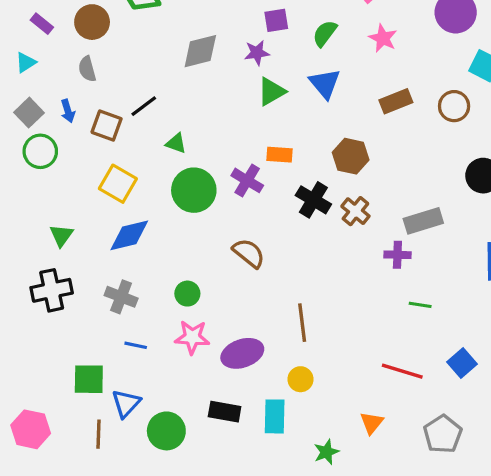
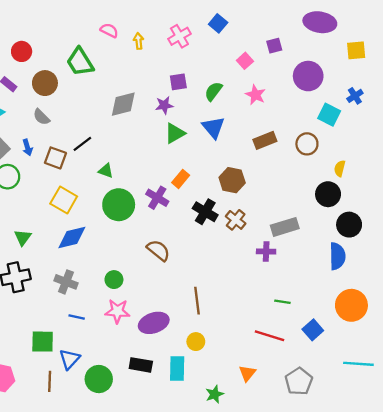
gray semicircle: (87, 69) -> (41, 117), turned -30
orange rectangle: (279, 155) -> (181, 179), turned -54
green line: (420, 305) -> (282, 302), moved

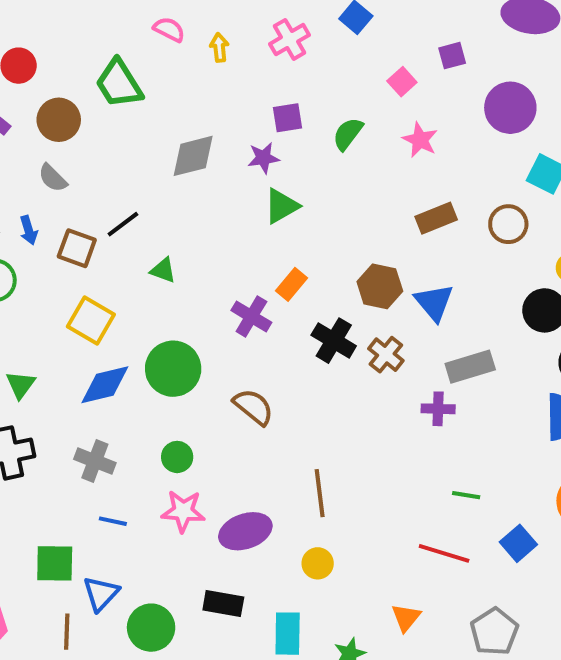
blue triangle: (213, 128) -> (434, 302), moved
green circle: (119, 205) -> (173, 369), moved
cyan rectangle: (177, 368) -> (288, 634), moved

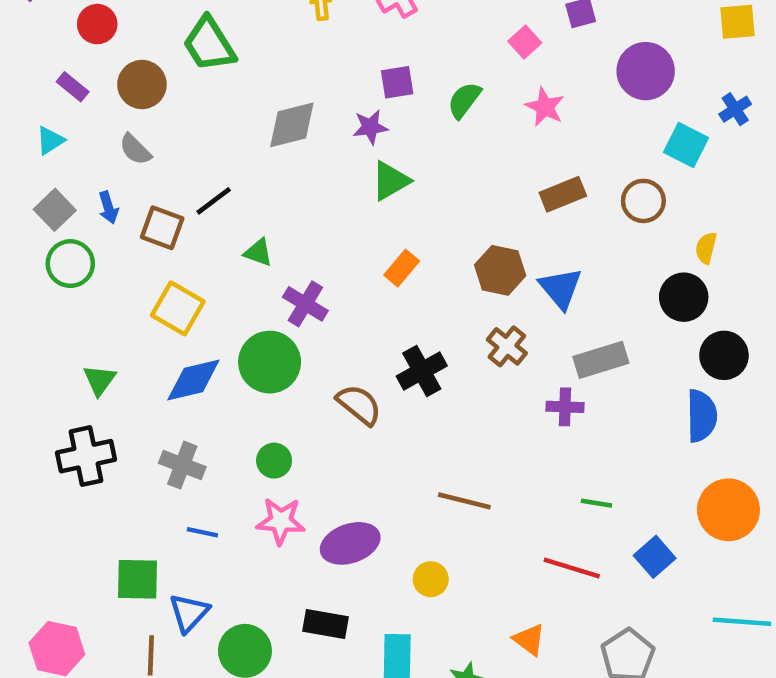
purple cross: (251, 316) -> (305, 304), moved
black cross: (334, 341) -> (422, 371), moved, turned 30
brown line: (320, 493) -> (464, 501), moved, turned -69
orange triangle: (406, 618) -> (529, 640), turned -32

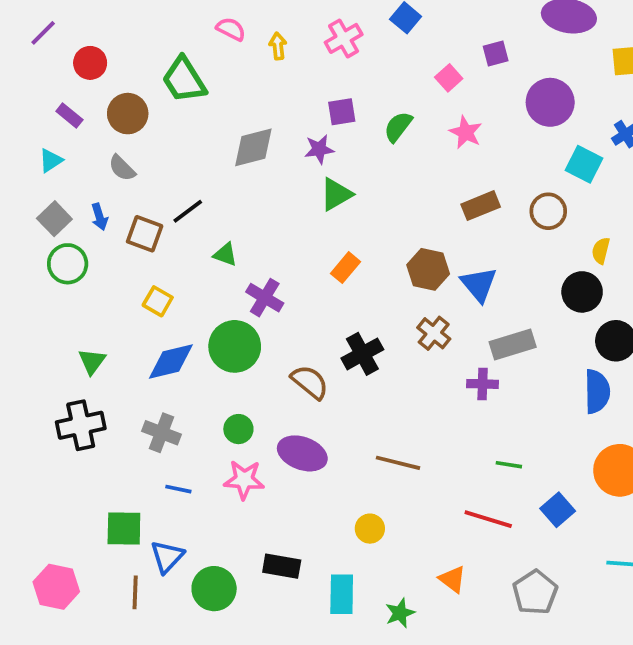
yellow square: (178, 308) -> (158, 301), size x0.7
purple ellipse: (350, 543) -> (302, 453), moved, turned 39

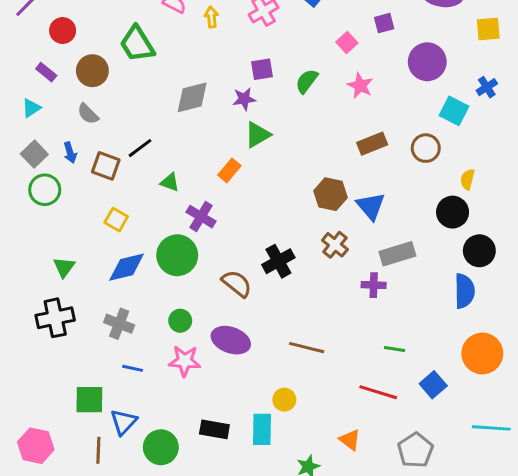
orange rectangle: (345, 268) -> (229, 170), moved
cyan rectangle: (342, 594) -> (262, 429), moved

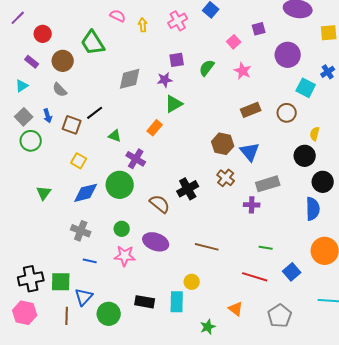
black cross: (55, 318) -> (31, 279), moved

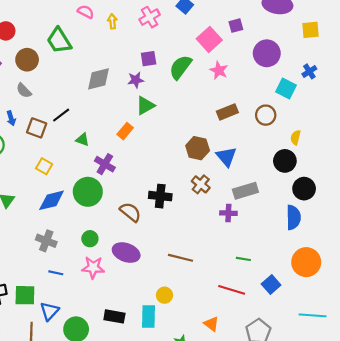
pink square: (234, 42) -> (209, 39), size x1.6
green semicircle: (207, 68) -> (180, 67), size x1.4
black cross: (188, 189) -> (160, 196), turned 35

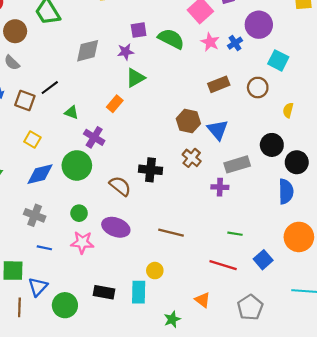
green semicircle: (180, 67) -> (171, 39), turned 80
blue cross: (309, 71) -> (235, 43), moved
black circle: (285, 161) -> (272, 145), moved

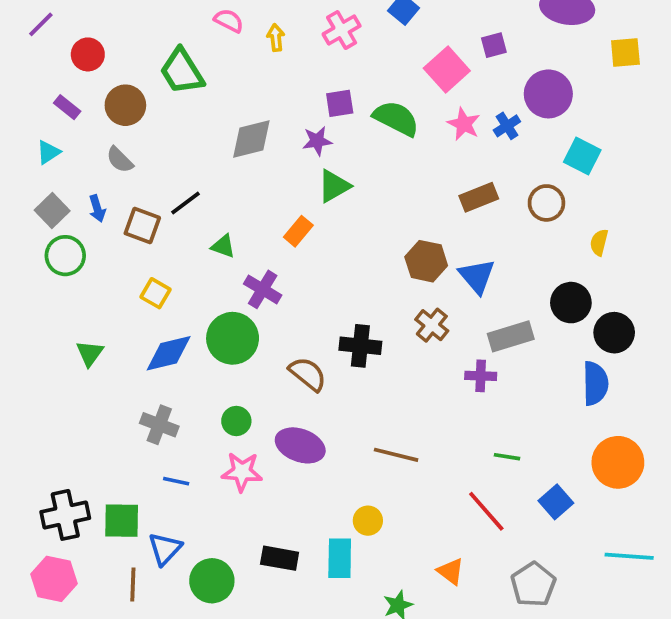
red line: (223, 265) -> (486, 511), turned 32

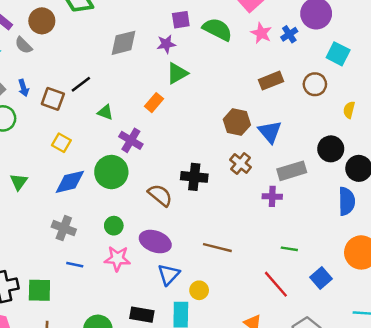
gray semicircle: (120, 160) -> (24, 45), moved
blue triangle: (165, 549) -> (169, 274), moved

